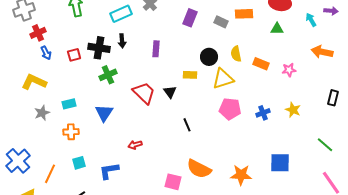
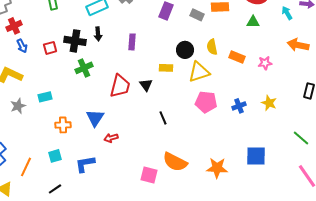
red trapezoid: (144, 93) -> (120, 86), turned 60
blue triangle: (104, 113) -> (95, 118), moved
orange cross: (71, 132) -> (63, 125), moved

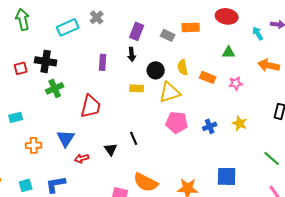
green triangle: (253, 22) -> (229, 52), moved
black arrow: (98, 34) -> (132, 54), moved
black triangle: (146, 85) -> (111, 149), moved
cyan square: (55, 156) -> (26, 185), moved

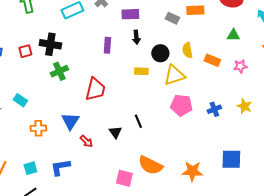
purple rectangle: (137, 31) -> (130, 14), moved, turned 66
cyan rectangle: (16, 117) -> (20, 100), turned 48
red arrow: (82, 158) -> (86, 141), turned -120

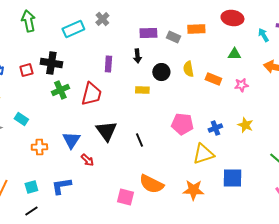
purple rectangle: (130, 14) -> (148, 33), moved
yellow triangle: (174, 75) -> (203, 154), moved
red trapezoid: (95, 89) -> (91, 94), moved
black triangle: (115, 132) -> (106, 131), moved, size x1.6

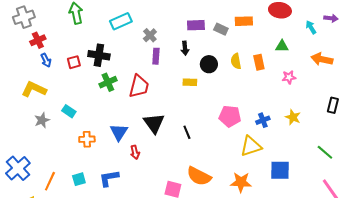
gray cross: (102, 19) -> (150, 35), moved
orange rectangle: (213, 79) -> (259, 62), moved, turned 56
red arrow: (87, 160) -> (135, 152), turned 32

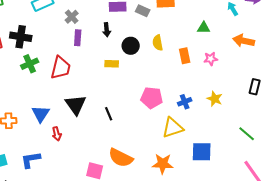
orange rectangle: (259, 62) -> (185, 56), moved

